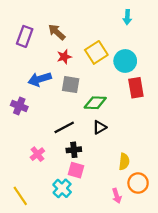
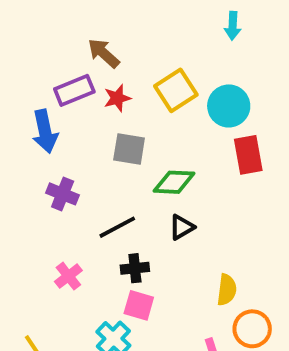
purple rectangle: (25, 36) -> (74, 90), moved, turned 48
blue arrow: (40, 79) -> (45, 131), moved, turned -85
purple cross: (19, 106) -> (63, 194), moved

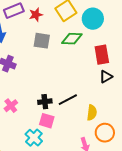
red rectangle: (248, 155) -> (102, 55), moved
green diamond: (174, 182) -> (72, 39), moved
black line: (117, 227) -> (68, 100), moved
black triangle: (182, 227) -> (106, 77), moved

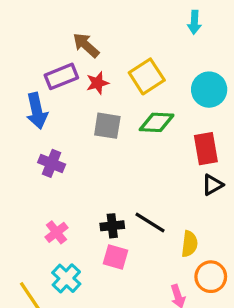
cyan circle: (93, 19) -> (209, 90), moved
black line: (68, 100) -> (150, 223), turned 60
cyan cross: (34, 138) -> (66, 278), moved

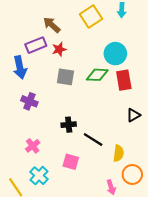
yellow square: (147, 76) -> (91, 16), moved
cyan circle: (209, 90) -> (115, 54), moved
red rectangle: (206, 149) -> (124, 80), moved
black cross: (112, 226) -> (69, 125), moved

